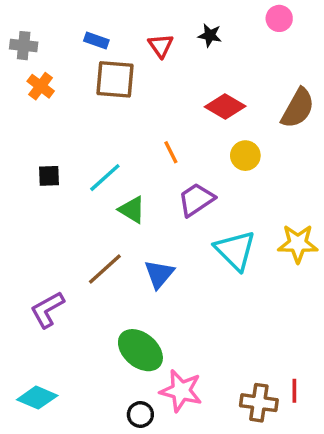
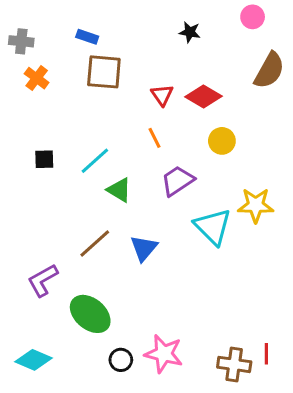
red triangle: (161, 46) -> (162, 95), moved
brown semicircle: (298, 108) -> (269, 70), moved
yellow star: (298, 244) -> (256, 205), moved
green ellipse: (140, 350) -> (90, 314), moved
black circle: (140, 414) -> (121, 360), moved

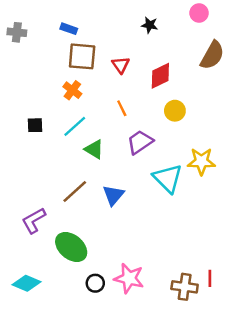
orange cross: (37, 78) -> (72, 90), moved
red triangle: (162, 95) -> (121, 65), moved
red diamond: (204, 96) -> (160, 76), turned -56

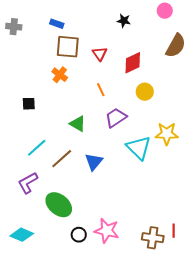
cyan line: (75, 126) -> (37, 148), moved

